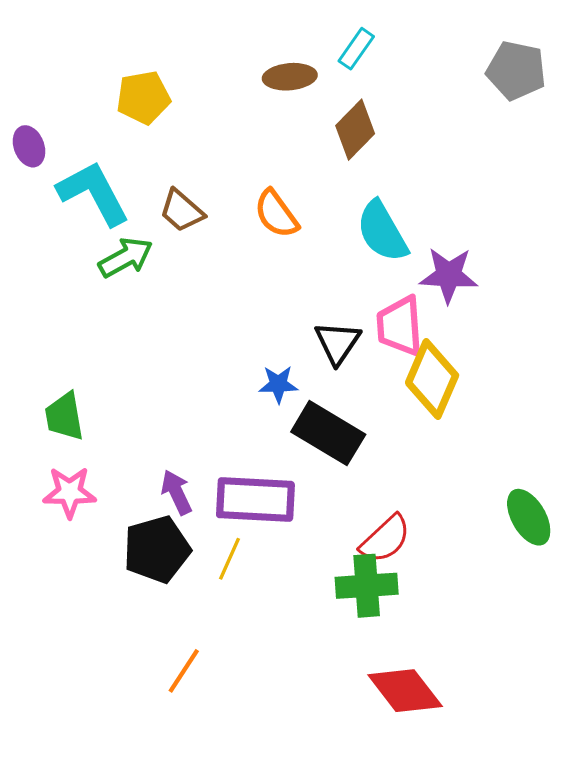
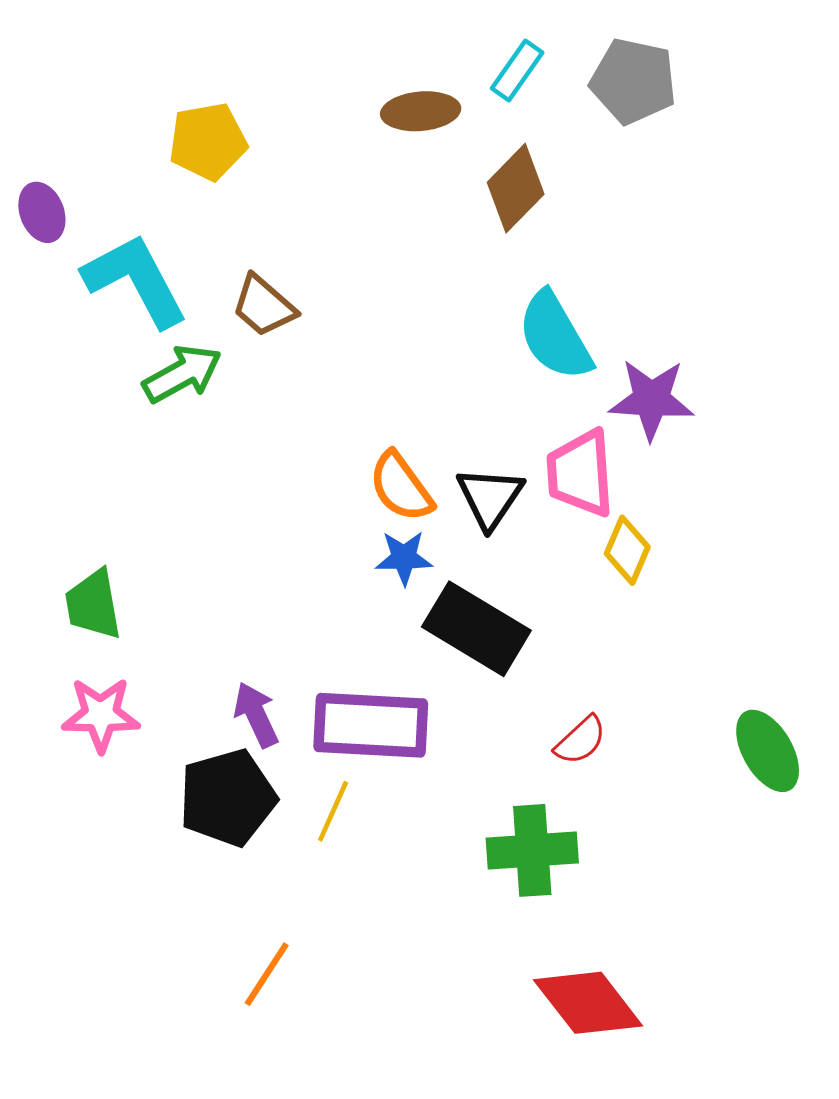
gray pentagon: (516, 70) -> (633, 81), moved
orange semicircle: (276, 214) -> (401, 487), moved
yellow diamond: (432, 379) -> (627, 550), size x0.6
red semicircle: (385, 539) -> (580, 740), moved, size x0.7

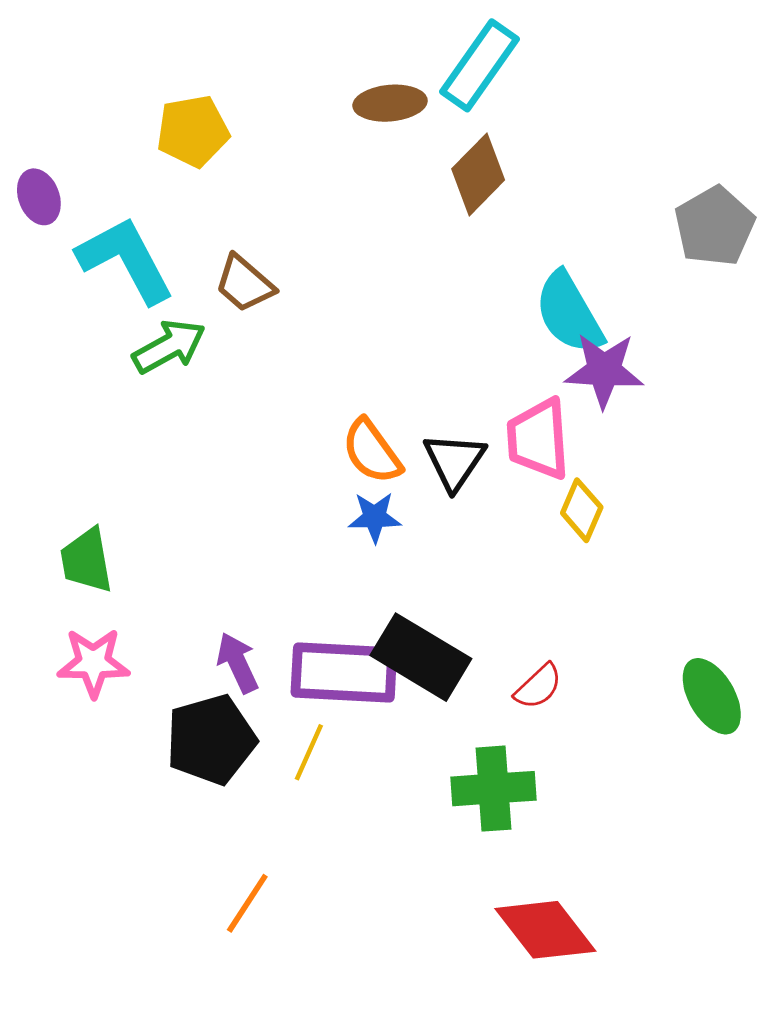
cyan rectangle: (517, 71) -> (480, 65), size x1.6
gray pentagon: (633, 81) -> (715, 226), moved, turned 30
cyan semicircle: (555, 336) -> (569, 313), moved
black rectangle: (476, 629) -> (421, 657), moved

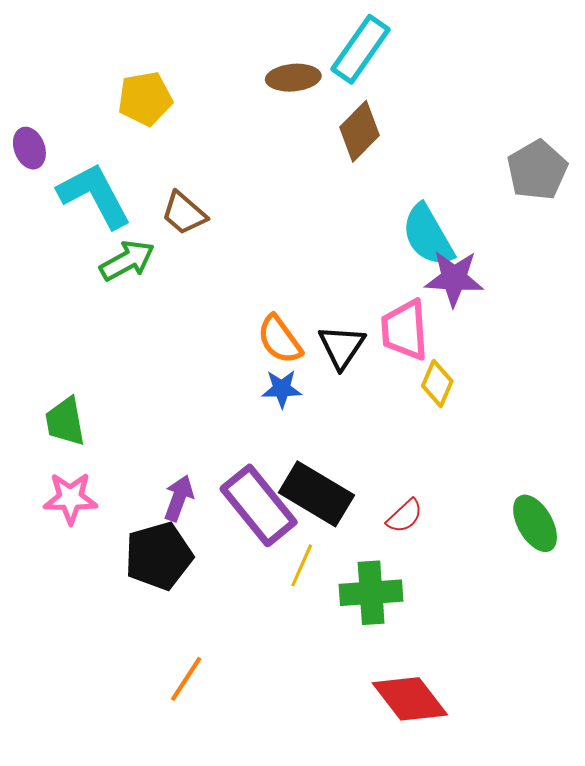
purple arrow: (238, 663) -> (179, 498), turned 45
purple rectangle: (344, 672) -> (259, 505), turned 48
yellow line: (309, 752) -> (302, 565), moved

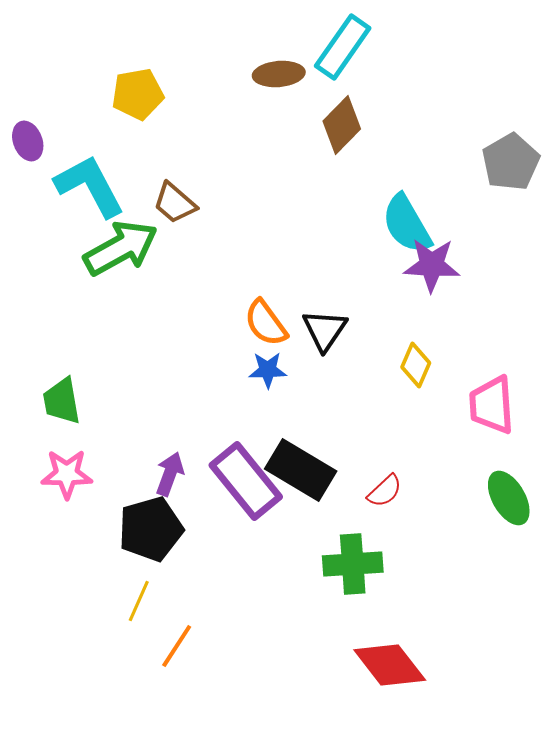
green arrow: (127, 261) -> (121, 248), size x1.4
pink trapezoid: (405, 330) -> (492, 405), moved
yellow line: (302, 565) -> (139, 601), moved

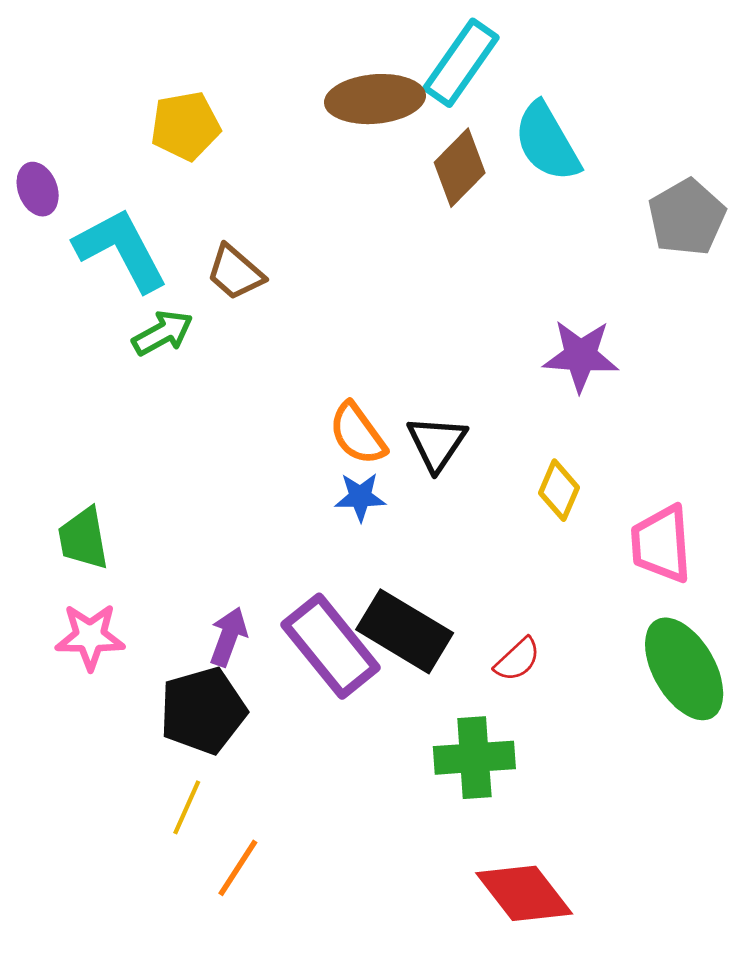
brown ellipse: (279, 74) -> (375, 99), size x1.4
cyan semicircle: (407, 224) -> (547, 142), moved
green arrow: (121, 248) -> (163, 333), size x0.6
green ellipse: (509, 498) -> (684, 669), size x1.4

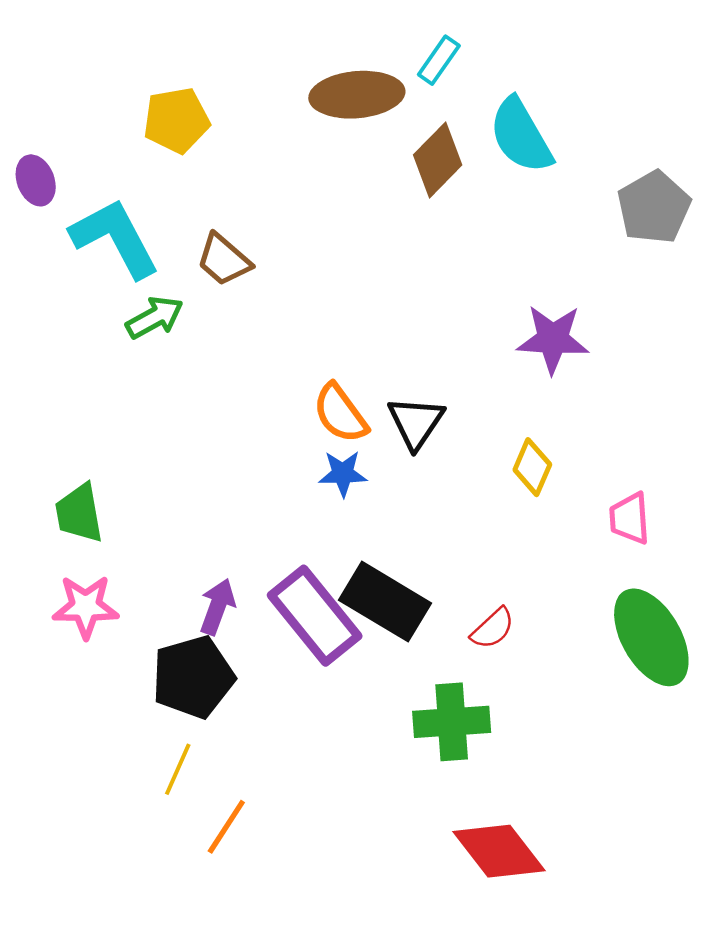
cyan rectangle: (461, 63) -> (439, 60), size x0.6
pink trapezoid: (661, 544) -> (630, 518), size x0.7

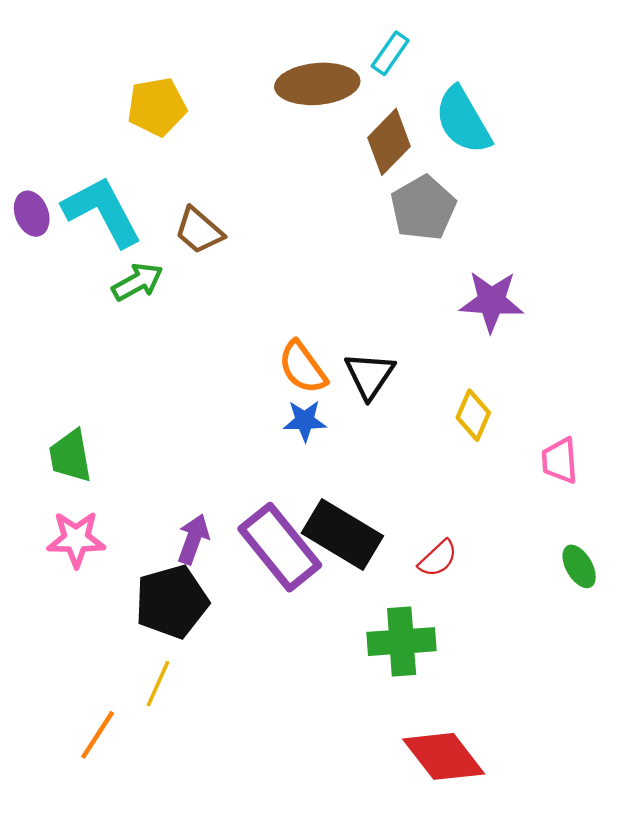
purple ellipse: (36, 180) -> (32, 214), moved
gray pentagon: (654, 207) -> (423, 208), moved
green ellipse: (651, 637) -> (579, 566), size x0.5
orange line: (226, 827) -> (98, 735), moved

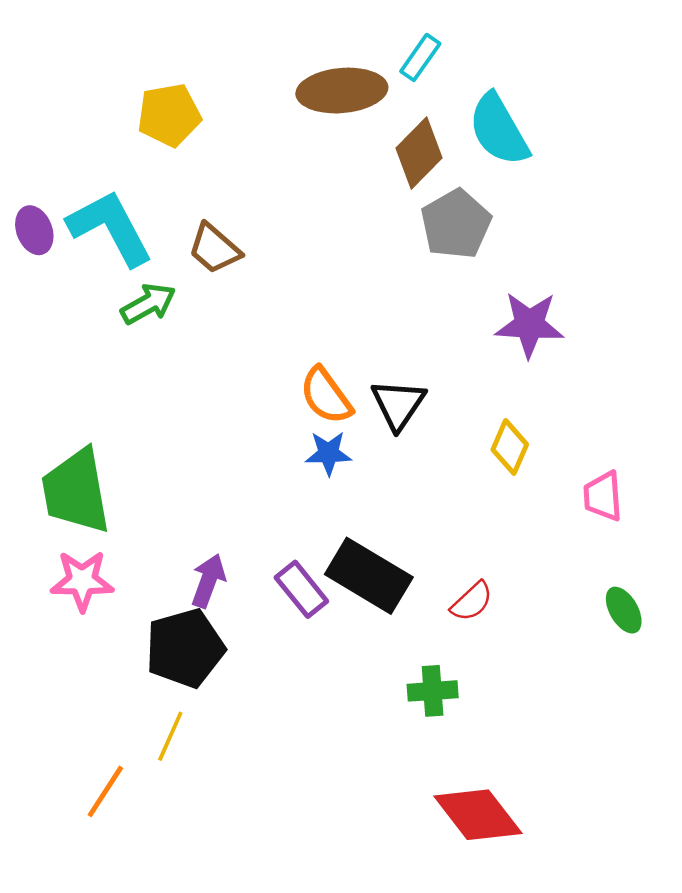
green trapezoid: (70, 456) -> (76, 491), size x1.5
purple rectangle: (280, 547) -> (301, 589), size x0.6
green cross: (402, 642) -> (433, 691), size x0.7

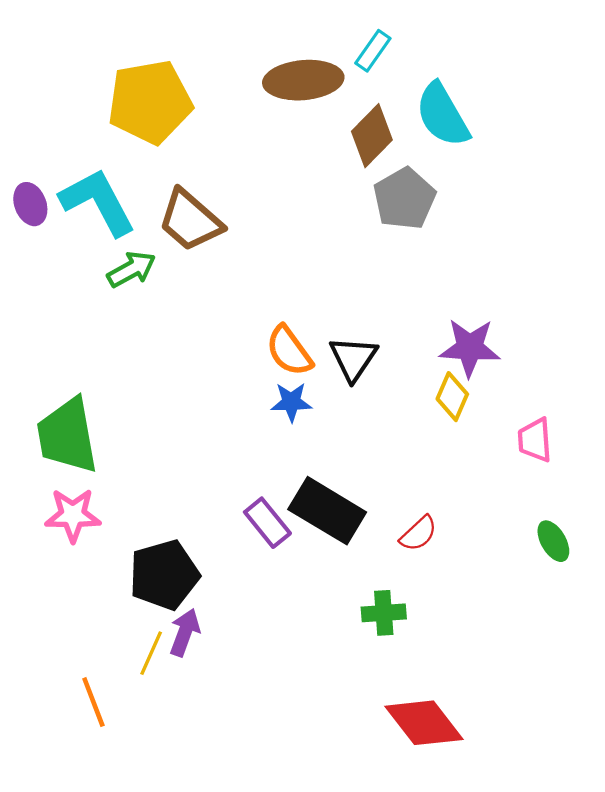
yellow pentagon: (169, 115) -> (150, 102), size x1.5
brown trapezoid: (214, 249) -> (190, 220), size x1.4
purple star: (529, 325) -> (470, 348), moved
purple arrow: (208, 581) -> (185, 633), moved
orange line: (105, 791) -> (93, 702), turned -54

